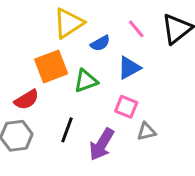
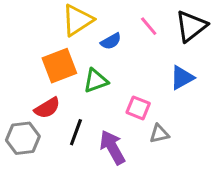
blue triangle: (129, 68) -> (182, 78), moved
red semicircle: (27, 100) -> (47, 108), moved
purple arrow: (102, 144) -> (112, 147), turned 120

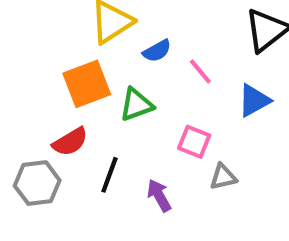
pink line: (149, 26) -> (200, 71), moved
purple arrow: (112, 147) -> (159, 195), size x0.7

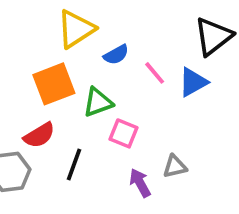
blue triangle: (254, 100) -> (193, 82), moved
pink square: (194, 142) -> (124, 133), moved
purple arrow: (159, 195) -> (140, 183), moved

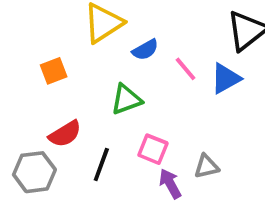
orange square: (54, 84) -> (54, 71), moved, size x0.6
pink square: (124, 133) -> (153, 149), moved

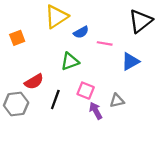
pink line: (185, 69) -> (105, 43), turned -40
orange square: (54, 71) -> (17, 38), moved
blue triangle: (226, 78) -> (130, 61), moved

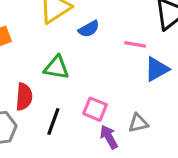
pink line: (105, 43) -> (135, 44), moved
green triangle: (70, 61) -> (56, 68), moved, turned 30
red semicircle: (34, 82) -> (24, 97), turned -54

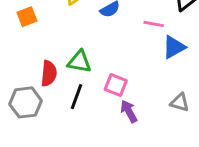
green triangle: (56, 68) -> (79, 62), moved
gray triangle: (138, 123) -> (180, 102), moved, turned 30

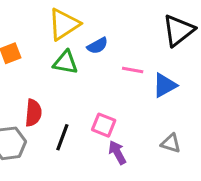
pink line: (154, 24) -> (133, 70), moved
green triangle: (79, 62) -> (65, 62), moved

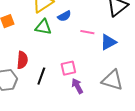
pink square: (104, 125) -> (68, 68), turned -35
gray triangle: (171, 143) -> (112, 80), size x1.6

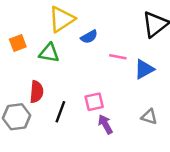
green triangle: (43, 27) -> (49, 53), moved
gray triangle: (112, 80) -> (149, 117), size x0.6

